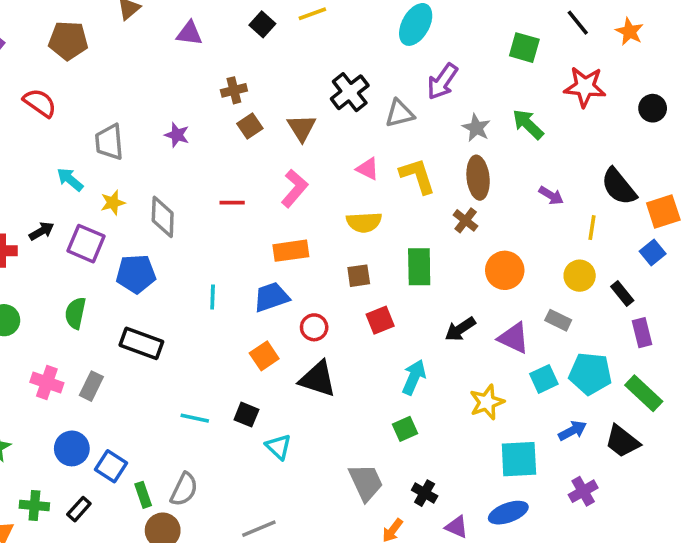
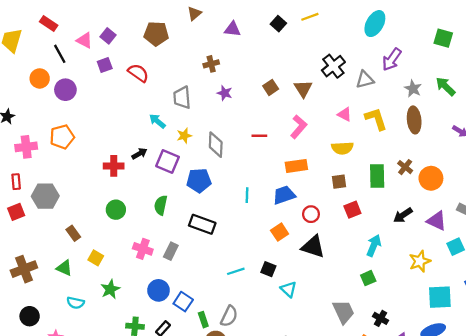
brown cross: (234, 90) -> (211, 64), moved
brown cross: (466, 220) -> (405, 167), moved
cyan line: (195, 418) -> (236, 271), turned -30

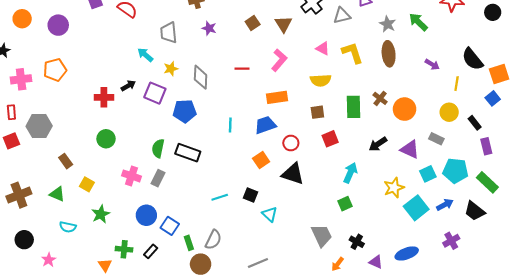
orange circle: (40, 78) -> (22, 19), moved
green semicircle: (161, 205) -> (158, 148), moved
cyan square: (440, 297) -> (416, 208), moved, turned -35

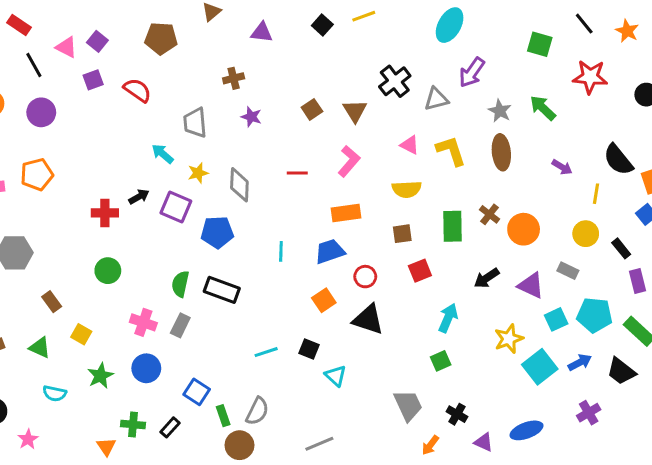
blue circle: (146, 215) -> (146, 368), moved

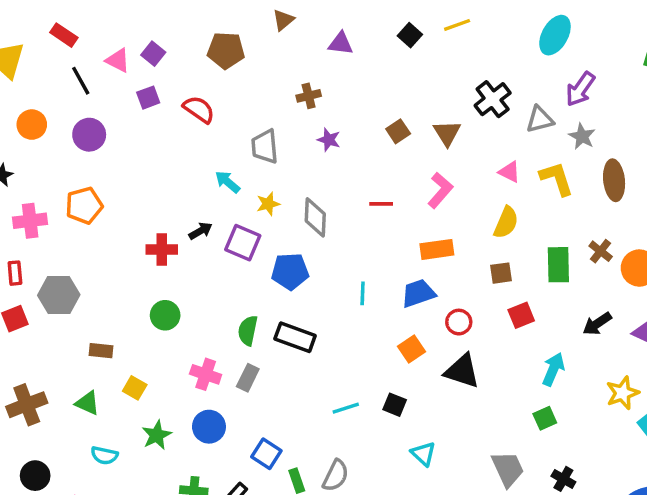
gray star: (500, 111) -> (582, 136), moved
yellow semicircle: (407, 189) -> (506, 222), turned -64
brown rectangle: (52, 302) -> (101, 351), turned -48
cyan triangle: (336, 376) -> (423, 454), moved

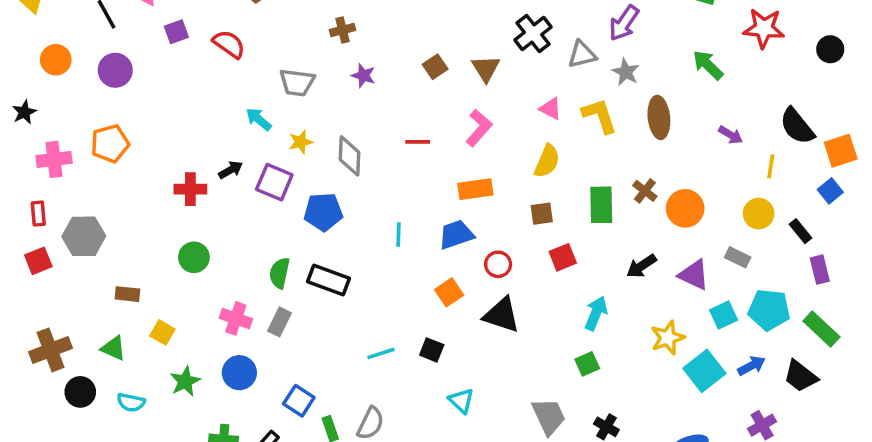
gray trapezoid: (265, 146) -> (297, 82), turned -78
black circle: (35, 476) -> (80, 392), moved

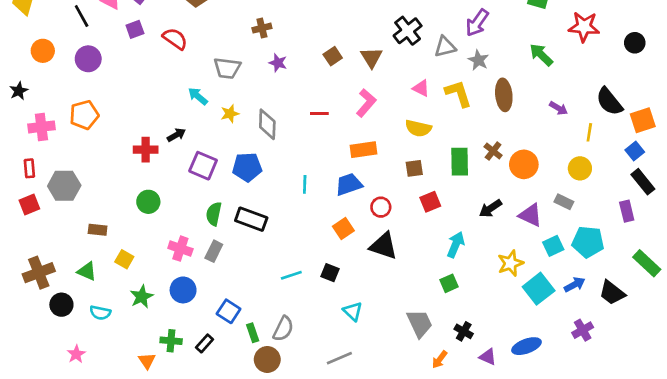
yellow semicircle: (547, 161) -> (418, 128), turned 80
purple square: (274, 182) -> (203, 166), moved
black rectangle: (801, 231) -> (643, 182), moved, size x1.4
green rectangle: (821, 329) -> (647, 263), moved

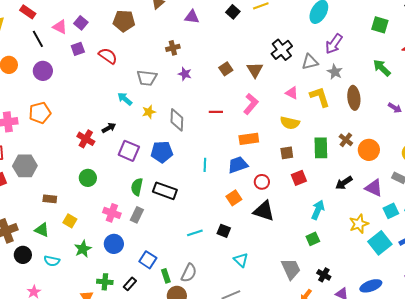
red cross: (146, 150) -> (86, 139), turned 30

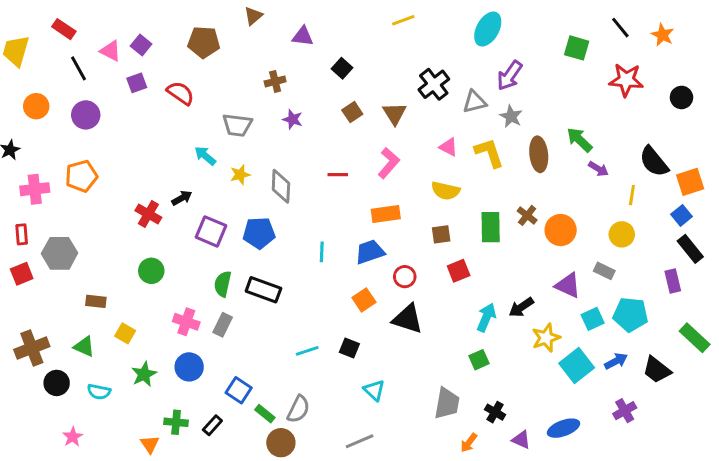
black square: (233, 12) -> (342, 68), moved
green arrow: (382, 68) -> (580, 140), moved
black arrow: (344, 183) -> (521, 307), moved
gray trapezoid: (291, 269) -> (447, 403), turned 35
green rectangle: (166, 276) -> (265, 414), turned -32

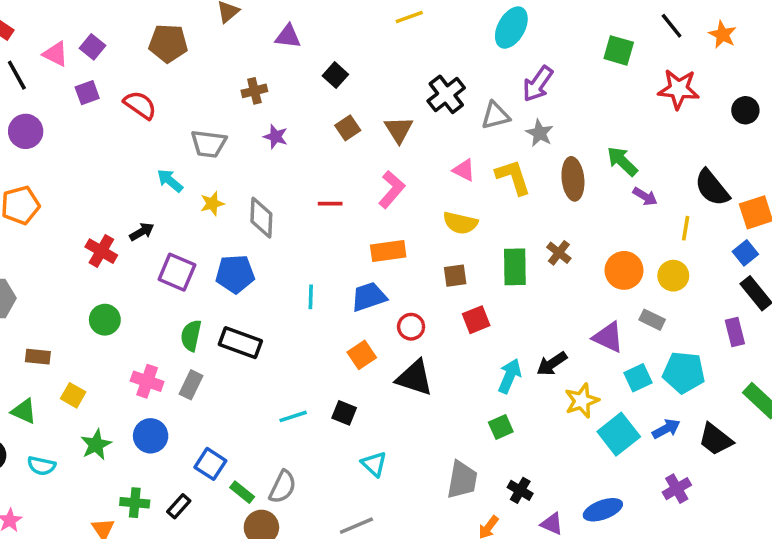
orange circle: (561, 230) -> (624, 270), moved

